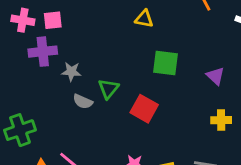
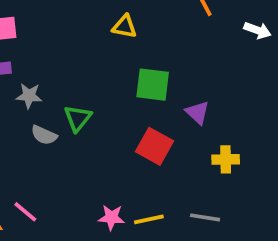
purple triangle: (215, 76) -> (198, 113), moved
red square: (144, 109) -> (154, 146), moved

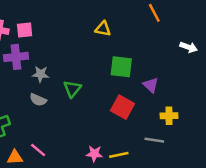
white arrow: (257, 30) -> (189, 47), moved
gray semicircle: (44, 135) -> (38, 100), moved
gray line: (205, 217) -> (154, 140), moved

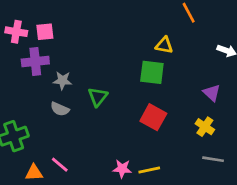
yellow triangle: (103, 29) -> (164, 45), moved
purple triangle: (151, 85) -> (212, 93), moved
yellow cross: (169, 116) -> (205, 127), turned 35
gray line: (154, 140) -> (213, 159), moved

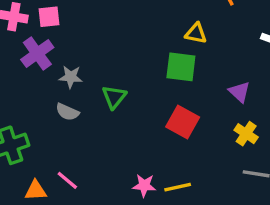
purple cross: (35, 62) -> (37, 53), turned -30
purple triangle: (212, 93) -> (239, 92), moved

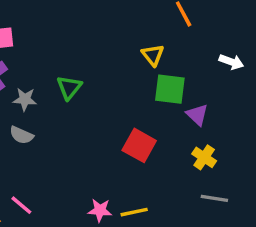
yellow triangle: (196, 33) -> (153, 55), turned 40
green square: (181, 67) -> (170, 89), moved
green triangle: (114, 97) -> (69, 87), moved

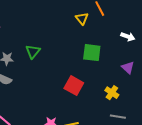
yellow triangle: (153, 55) -> (82, 19), moved
purple triangle: (197, 115) -> (128, 68), moved

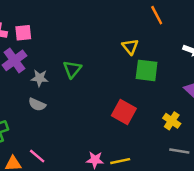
yellow triangle: (82, 19) -> (130, 47), moved

